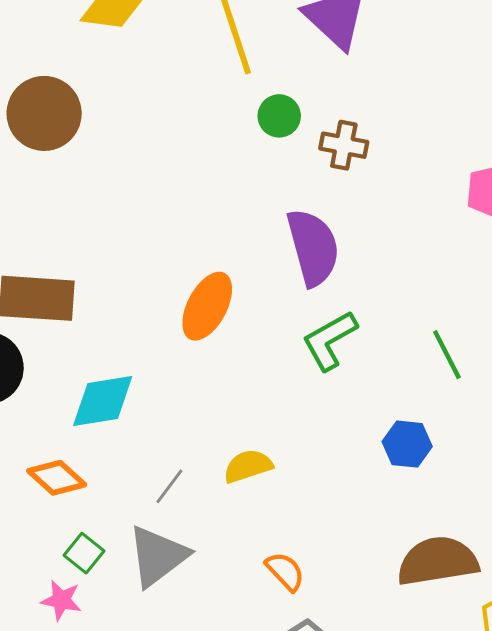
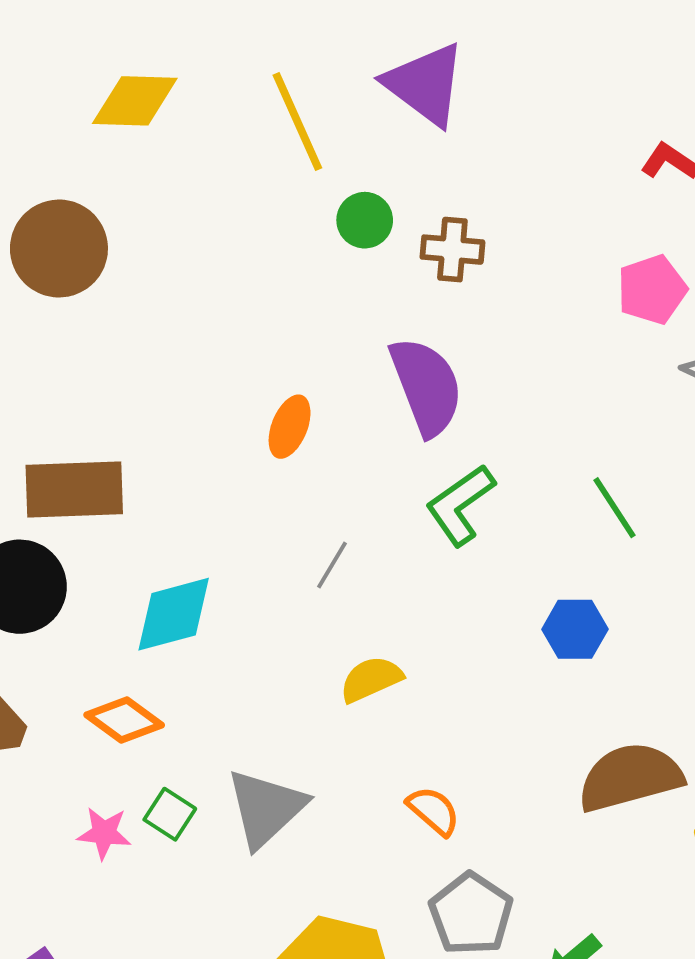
orange ellipse: (207, 306) -> (290, 427), moved, size x0.7
gray line: (169, 486) -> (332, 565), moved
pink star: (61, 600) -> (104, 833), moved

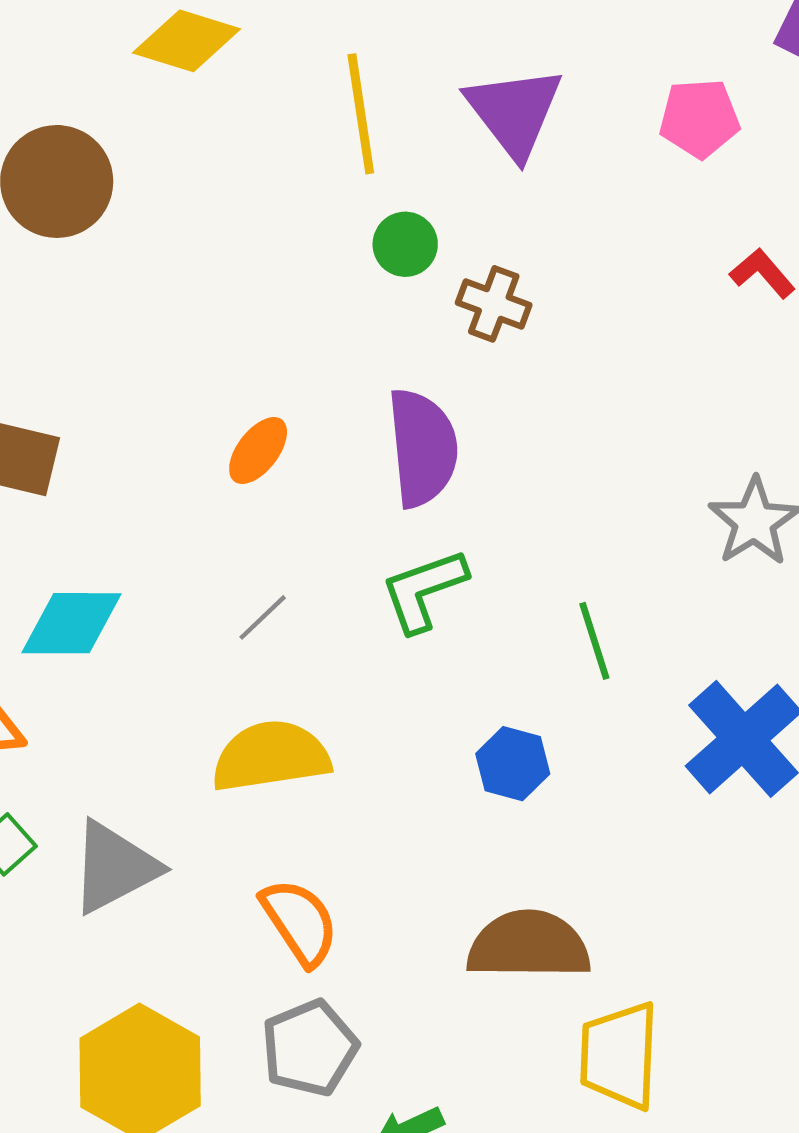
pink pentagon: (652, 290) -> (699, 118), moved
yellow semicircle: (371, 679) -> (271, 756), size x1.6
orange semicircle: (434, 811) -> (300, 922), size x1.4

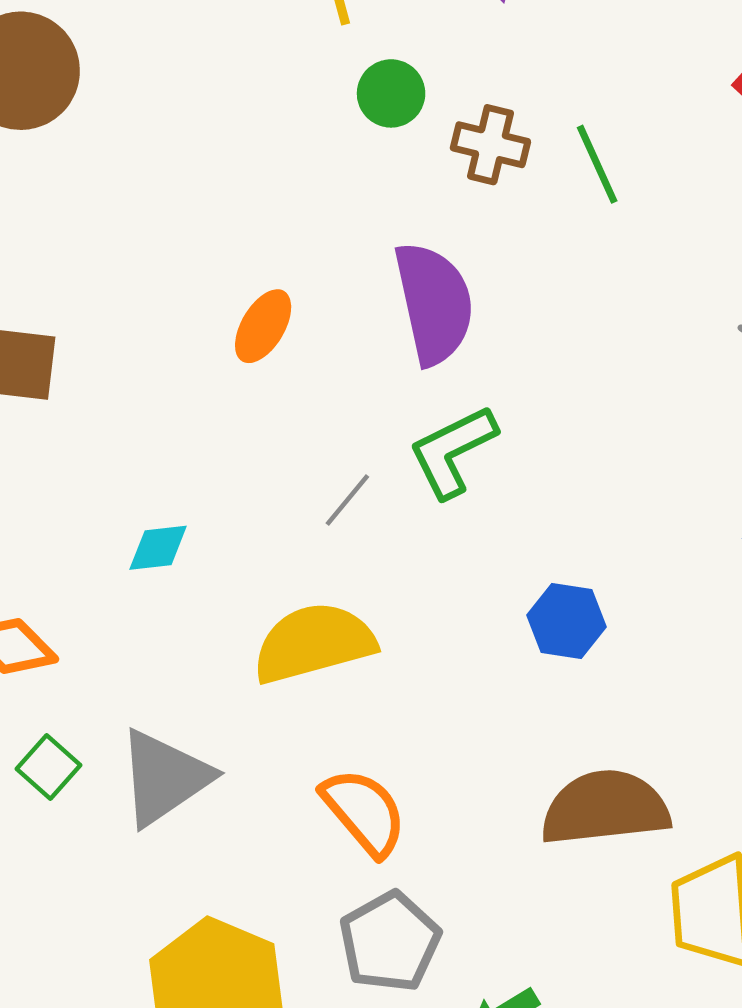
gray line: (263, 617) -> (347, 500), moved
cyan diamond: (72, 623) -> (158, 548), moved, size x0.6
green line: (594, 641) -> (597, 164), moved

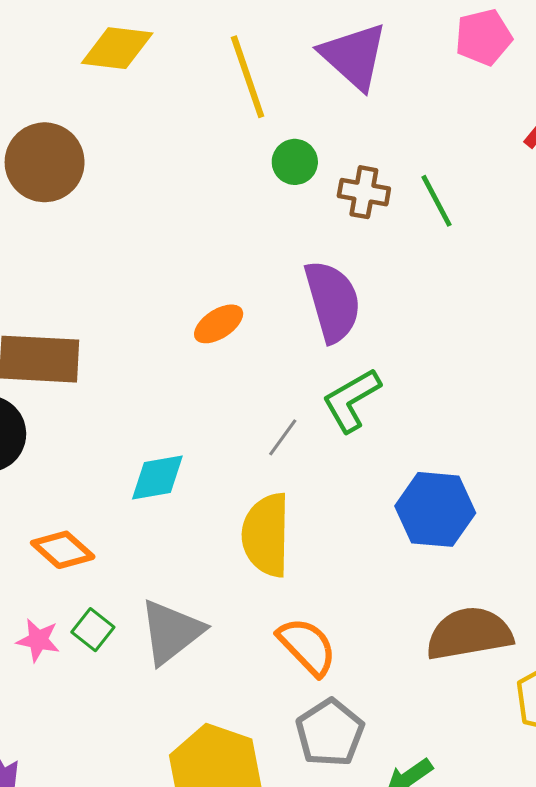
orange ellipse: (263, 326) -> (219, 324), turned 30
cyan diamond: (158, 548) -> (157, 477), size x1.4
blue hexagon: (567, 621) -> (435, 509), size x1.5
yellow semicircle: (314, 643) -> (266, 535), turned -70

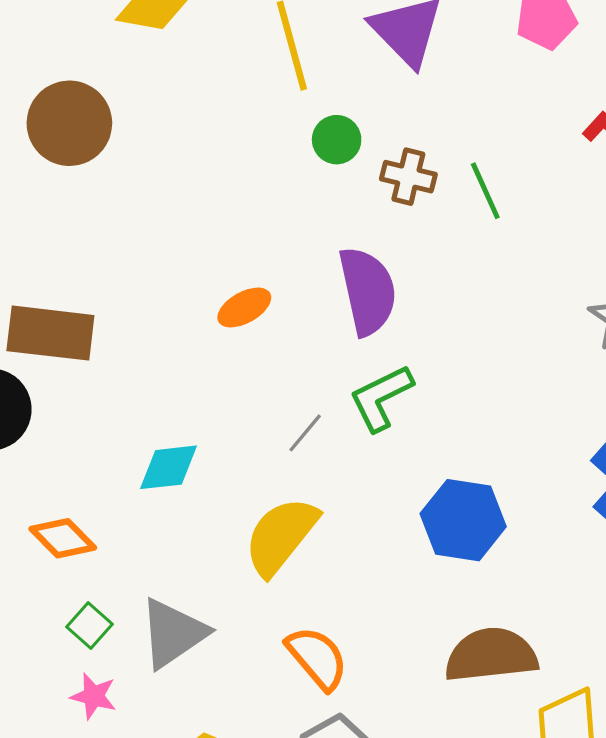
yellow semicircle: (266, 535) -> (281, 536), turned 34
pink star: (38, 640) -> (94, 696), moved

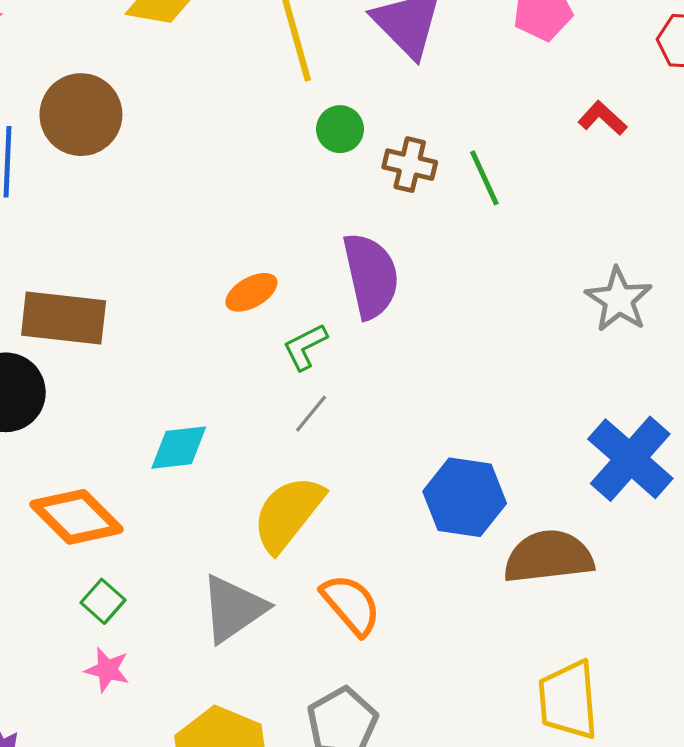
green L-shape: (381, 398) -> (305, 347), moved, size x0.7
orange diamond: (63, 538) -> (77, 517), size x1.4
gray triangle: (173, 633) -> (233, 609), moved
brown semicircle: (491, 655) -> (549, 557), moved
orange semicircle: (317, 658) -> (351, 605), moved

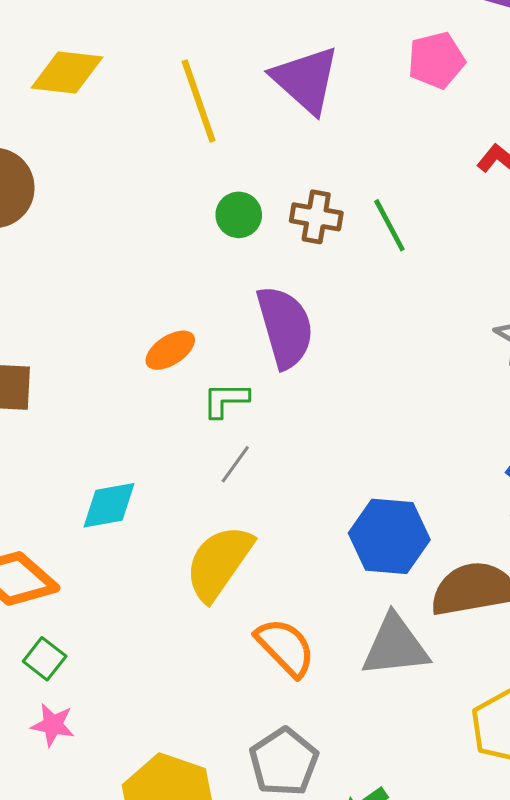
green circle: (340, 129) -> (239, 215), moved
green L-shape: (305, 347) -> (226, 400), turned 30
gray triangle: (233, 609) -> (395, 646), moved, turned 32

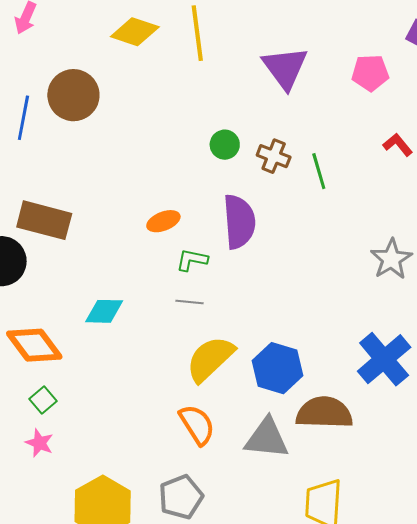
yellow line: (199, 101) -> (197, 33), moved
gray line: (235, 464) -> (189, 302), turned 48
yellow semicircle: (219, 563) -> (210, 359), moved

